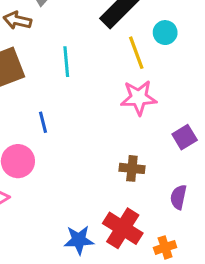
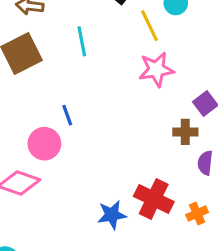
blue line: (43, 122) -> (67, 115), moved
brown cross: (132, 168) -> (185, 132), moved

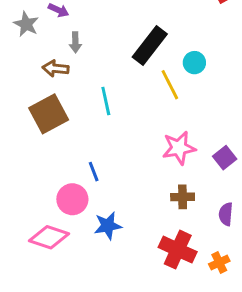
pink star: (156, 69) -> (179, 148), moved
brown cross: (185, 132) -> (183, 197), moved
blue star: (112, 215) -> (108, 226), moved

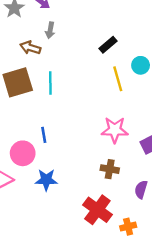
black rectangle: (150, 46) -> (108, 45), size x0.6
cyan line: (106, 101) -> (50, 83), moved

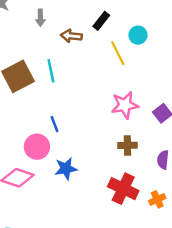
brown arrow: (30, 48) -> (71, 36), moved

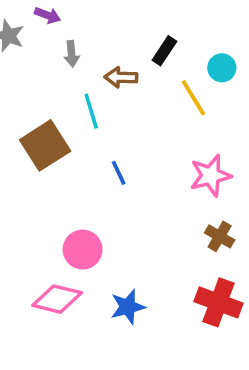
cyan line: (51, 71) -> (91, 111), moved
blue line: (55, 124) -> (119, 173), moved
brown cross: (127, 145) -> (220, 236), turned 36
blue star: (66, 169) -> (128, 307), moved

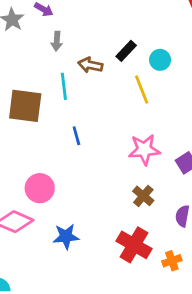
cyan circle: (222, 68) -> (160, 60), moved
brown square: (45, 145) -> (25, 106), turned 30

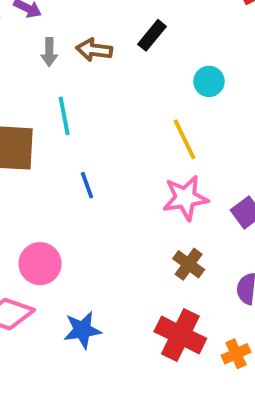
black rectangle: (126, 51) -> (152, 35), moved
cyan circle: (160, 60) -> (209, 81), moved
brown arrow: (90, 65) -> (94, 50), moved
yellow line: (142, 89) -> (184, 139), moved

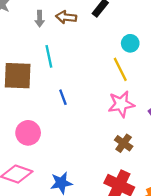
cyan circle: (209, 81) -> (130, 43), moved
pink circle: (40, 264) -> (28, 133), moved

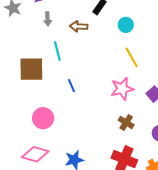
brown arrow: (66, 17) -> (79, 26), moved
cyan circle: (130, 43) -> (126, 25), moved
yellow line: (120, 69) -> (132, 57), moved

